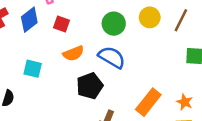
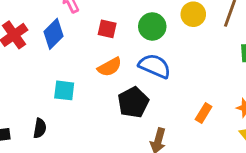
red square: (62, 24) -> (107, 29), moved
orange rectangle: (148, 102) -> (204, 113), size x0.6

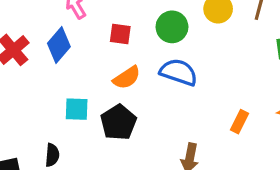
black pentagon: (133, 102) -> (118, 122), moved

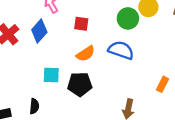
green circle: (172, 27) -> (128, 18), moved
black pentagon: (118, 122) -> (80, 84), turned 30

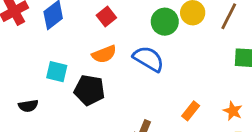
red square: (81, 24) -> (106, 17), turned 32
black semicircle: (34, 106) -> (28, 106), turned 64

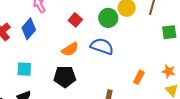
red square: (106, 17) -> (75, 20), moved
cyan square: (57, 72) -> (24, 69), moved

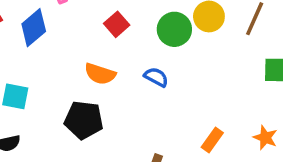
blue semicircle: (102, 46) -> (156, 77), size x0.6
orange semicircle: (70, 49) -> (100, 74), turned 42

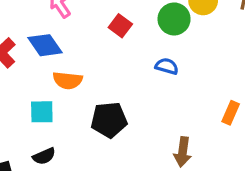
blue diamond: (34, 28) -> (45, 45), turned -72
orange semicircle: (100, 74) -> (68, 80), moved

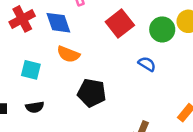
red square: (120, 26) -> (120, 23), size x1.5
cyan square: (42, 112) -> (31, 70), moved

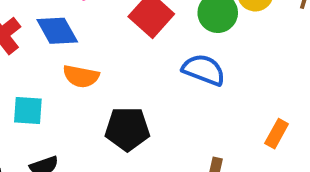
blue semicircle: (147, 64) -> (204, 70), size x1.5

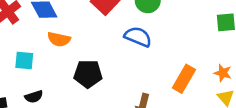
orange rectangle: (277, 134) -> (184, 79), size x1.5

